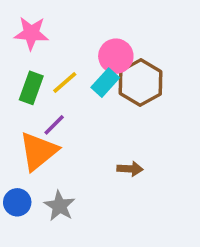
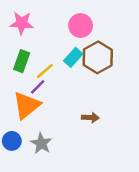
pink circle: (116, 56) -> (81, 26), moved
yellow line: (65, 83) -> (45, 71), moved

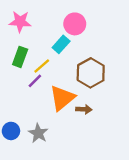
cyan rectangle: (73, 57) -> (61, 44), moved
brown hexagon: (98, 57) -> (91, 73), moved
orange triangle: (27, 105) -> (62, 98), moved

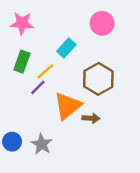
pink circle: (75, 24) -> (102, 23), moved

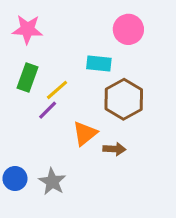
cyan rectangle: (66, 48) -> (99, 64), moved, turned 54
orange triangle: (68, 106) -> (85, 133), size x0.7

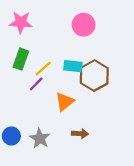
pink circle: (128, 29) -> (84, 25), moved
cyan rectangle: (99, 64) -> (73, 66), moved
brown arrow: (114, 149) -> (80, 134), moved

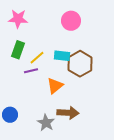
purple line: (36, 84) -> (31, 71), turned 32
brown arrow: (80, 134) -> (68, 113), size x1.5
gray star: (40, 138) -> (46, 123), moved

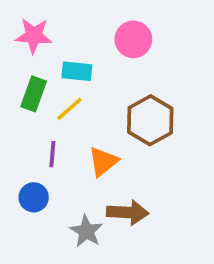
cyan rectangle: (62, 56) -> (77, 71), moved
purple line: (31, 71) -> (52, 154), moved, turned -72
blue circle: (10, 115) -> (34, 197), moved

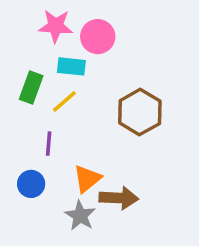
pink star: (34, 36) -> (56, 26), moved
pink circle: (133, 39) -> (98, 37), moved
orange triangle: (103, 162) -> (87, 179), moved

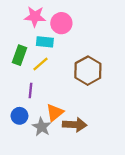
gray star: (80, 216) -> (42, 127), moved

